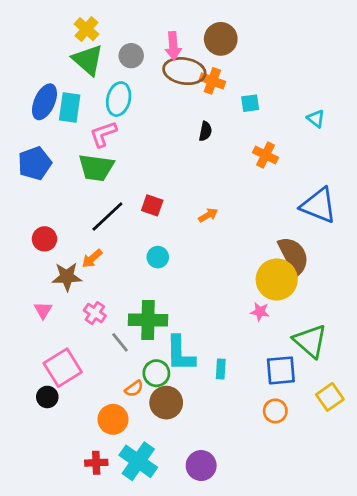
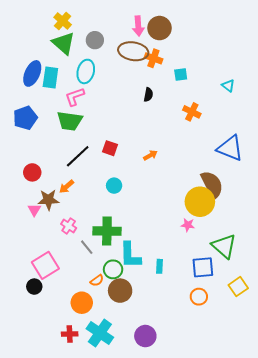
pink arrow: (173, 46) -> (138, 26), moved
pink triangle: (43, 310) -> (34, 210), moved

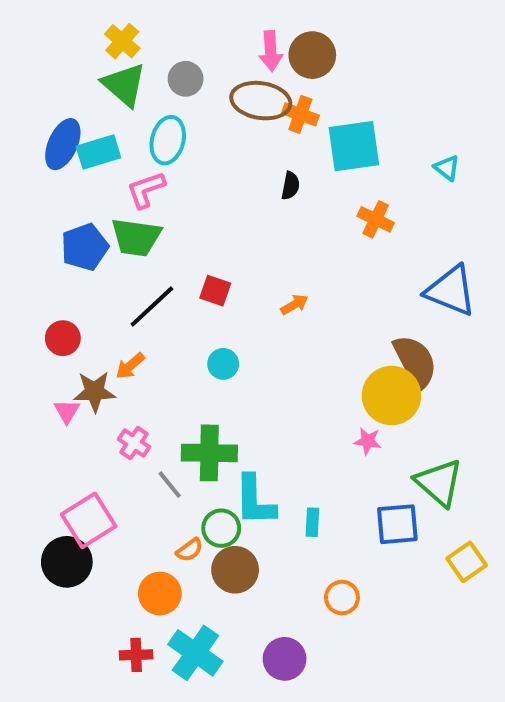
cyan square: (181, 74) -> (354, 146), size x2.0
cyan rectangle: (50, 78) -> (98, 152), turned 65
blue pentagon: (25, 118) -> (85, 247), moved
black circle: (34, 287) -> (67, 562), size x1.6
orange circle: (199, 297) -> (342, 597), moved

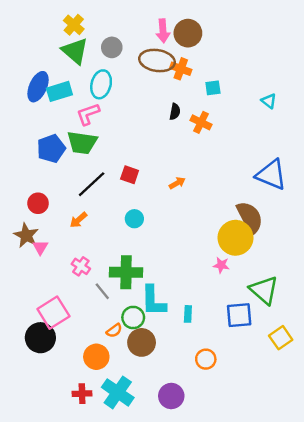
cyan square: (354, 146) -> (213, 88), size x0.5
orange cross: (376, 219) -> (201, 122), moved
brown star: (95, 392) -> (26, 235), moved, turned 30

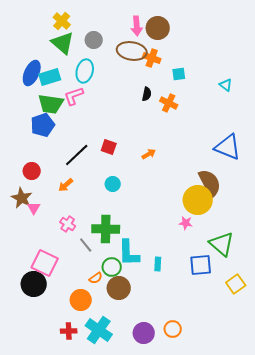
green trapezoid: (82, 143) -> (51, 104), moved
pink square: (53, 313) -> (45, 263), turned -32
orange circle: (206, 359) -> (173, 329), moved

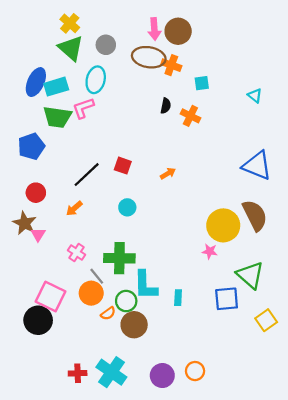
blue pentagon: (43, 125) -> (31, 146), moved
brown semicircle: (210, 183) -> (255, 215), moved
orange circle: (81, 300) -> (91, 293), moved

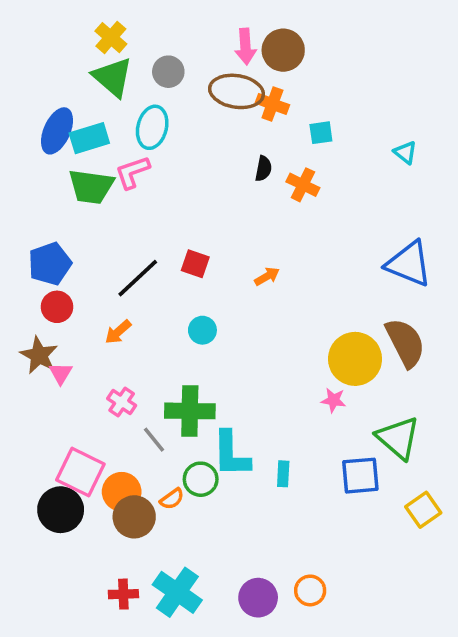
blue pentagon: (31, 146) -> (50, 264), moved
orange circle: (91, 293) -> (122, 492), moved
brown circle: (134, 325) -> (134, 517), moved

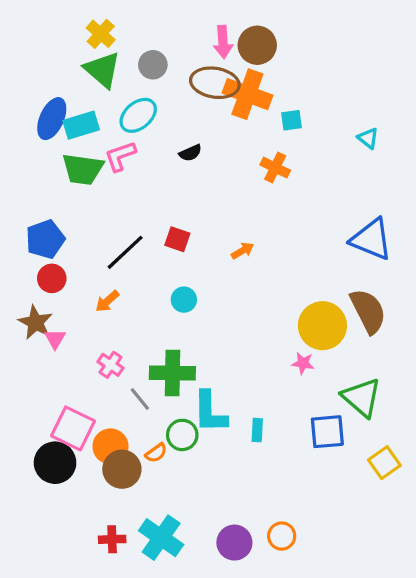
orange cross: (272, 104) -> (247, 94), size x1.6
cyan ellipse: (152, 127) -> (138, 115), turned 36
black semicircle: (263, 169) -> (190, 153), moved, turned 55

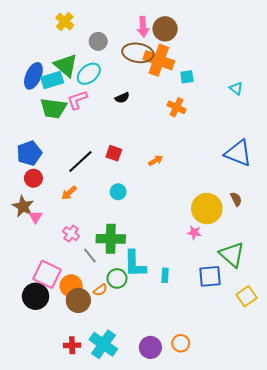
green triangle: (102, 70) -> (66, 65), moved
brown semicircle: (368, 311) -> (236, 199), size x0.5

